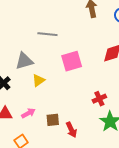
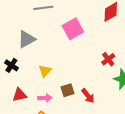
yellow triangle: (38, 80) -> (45, 71), moved
pink arrow: (28, 113) -> (45, 98), moved, turned 40

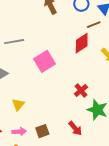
brown square: (67, 90) -> (42, 131), moved
red arrow: (88, 96) -> (75, 128), moved

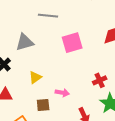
brown square: (42, 131) -> (43, 105), moved
pink arrow: (19, 132) -> (62, 93), moved

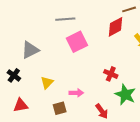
gray line: (48, 16) -> (65, 19), moved
red cross: (100, 80) -> (111, 74), turned -32

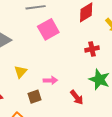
red cross: (111, 74) -> (92, 49), moved, turned -32

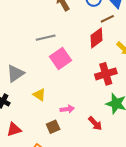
red cross: (92, 49) -> (106, 74), size x1.5
yellow triangle: (21, 72) -> (39, 95), moved, turned -32

